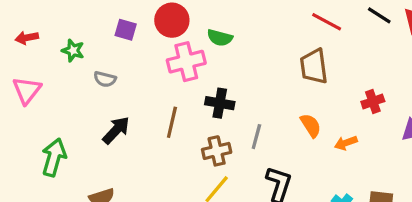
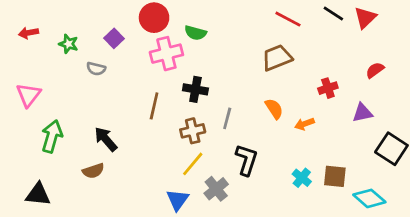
purple square: (126, 30) -> (114, 38), moved, turned 30
brown trapezoid: (314, 66) -> (277, 58), turned 76
pink triangle: (27, 90) -> (28, 95), moved
black arrow: (116, 130) -> (106, 139), moved, turned -84

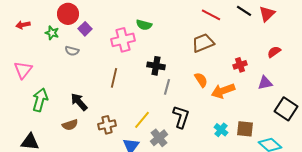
red circle: (154, 18) -> (68, 14), moved
black cross: (195, 89) -> (156, 66), moved
orange arrow: (304, 124) -> (223, 91), size x1.6
brown cross: (193, 131) -> (107, 125), moved

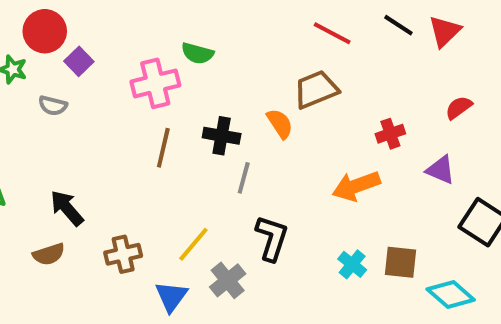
brown line: (114, 78) -> (163, 148), moved
orange semicircle: (201, 80) -> (280, 124), moved
purple triangle: (265, 83) -> (441, 170), turned 35

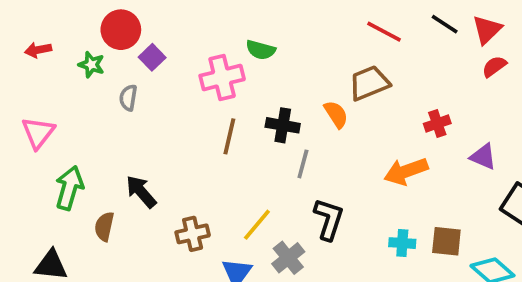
gray semicircle: (53, 106) -> (128, 98), turned 85
red semicircle: (459, 108) -> (494, 66), moved
brown semicircle: (49, 254) -> (104, 226), moved, turned 120
cyan cross: (352, 264) -> (402, 243), turned -35

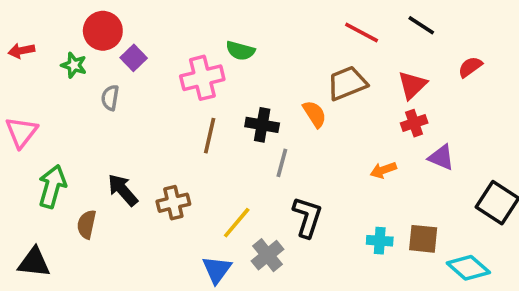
red triangle: (487, 30) -> (412, 85), moved
purple triangle: (483, 157) -> (441, 157), moved
orange arrow: (406, 171) -> (383, 170), size x0.6
brown cross: (193, 234) -> (173, 203), moved

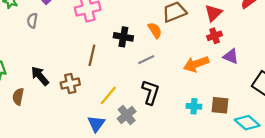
brown line: (210, 136) -> (92, 55), moved
gray line: (282, 163) -> (146, 60), moved, turned 49
orange arrow: (383, 170) -> (196, 64), size x1.6

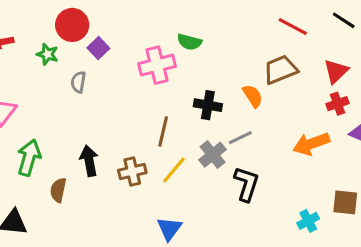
black arrow: (40, 76) -> (89, 161), turned 30
yellow line: (108, 95) -> (174, 170), moved
cyan cross: (194, 106) -> (308, 221), moved, turned -32
gray cross: (127, 115) -> (213, 155), moved

